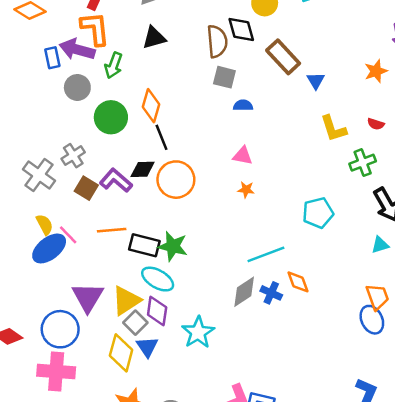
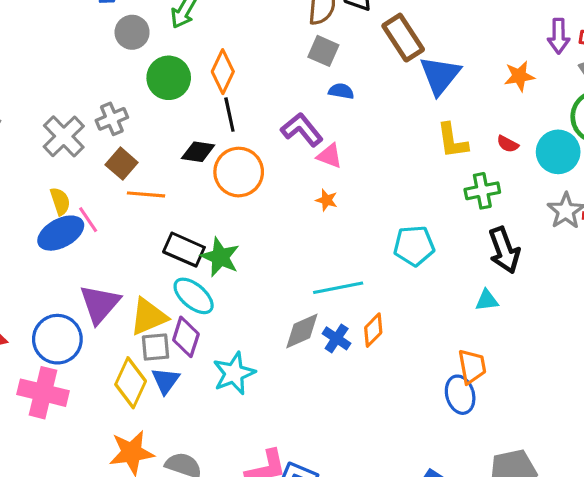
blue triangle: (316, 81) -> (440, 75), size x1.8
purple L-shape: (116, 180) -> (302, 130), moved
orange line: (112, 230) -> (146, 194), moved
orange diamond: (298, 282) -> (373, 330), turned 55
gray square: (135, 323) -> (155, 347), turned 30

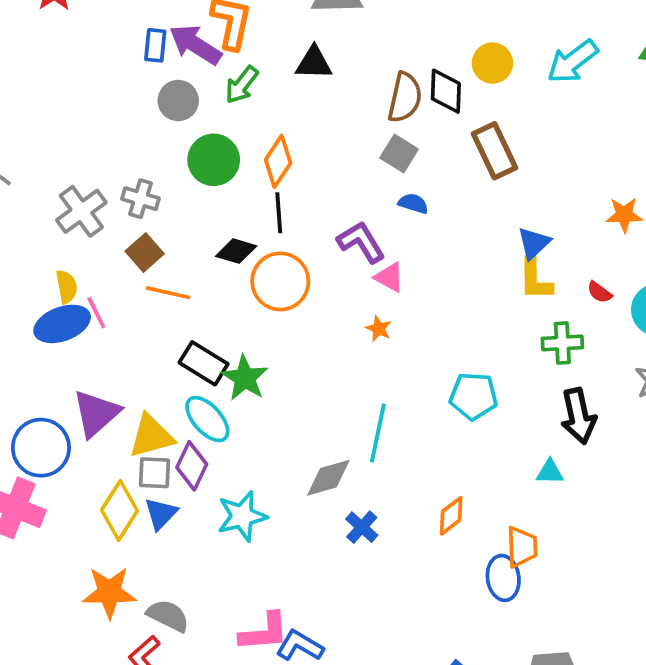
blue triangle: (440, 75) -> (534, 243), moved, size x0.7
gray cross: (112, 119) -> (141, 199), turned 32
cyan line: (338, 288) -> (378, 433), turned -75
orange diamond: (373, 330) -> (451, 516), moved
blue cross: (337, 338) -> (362, 527), moved

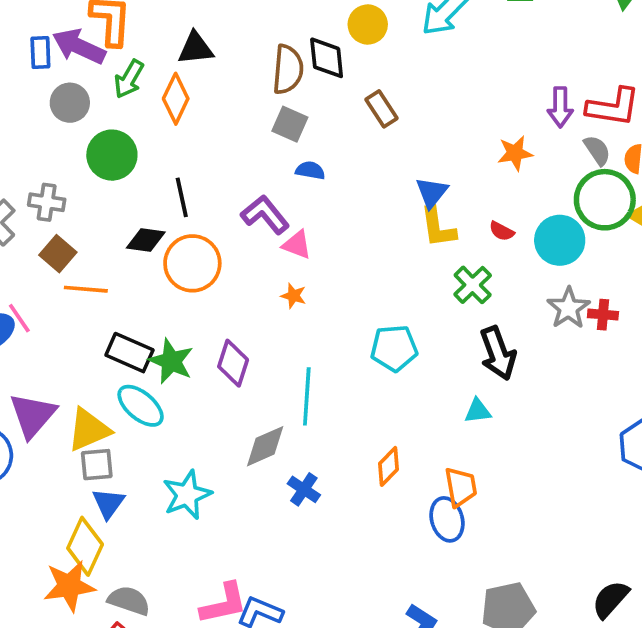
brown rectangle: (495, 151) -> (381, 109), size x0.7
orange diamond: (278, 161) -> (176, 99), moved
green cross: (562, 343) -> (473, 285), turned -33
purple diamond: (192, 466) -> (233, 363), moved
yellow diamond: (120, 510) -> (85, 546), moved

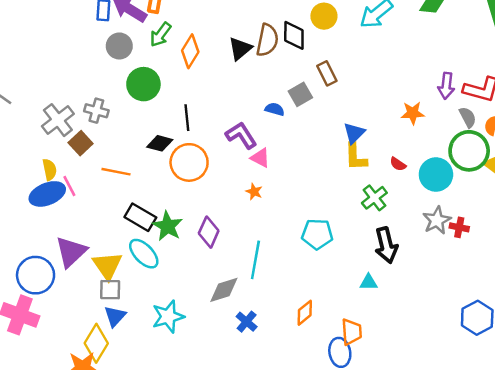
black triangle: (196, 48) -> (240, 49), moved, turned -40
gray square: (290, 124) -> (300, 94), moved, turned 30
brown square: (58, 254) -> (81, 143), moved
yellow triangle: (89, 430) -> (107, 266), turned -48

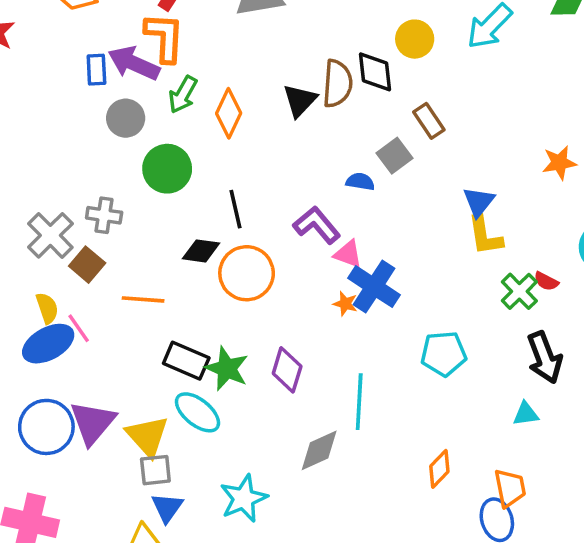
red semicircle: (398, 164) -> (546, 281), moved
blue circle: (36, 275) -> (46, 427), moved
blue cross: (247, 322) -> (374, 287), moved, size x1.6

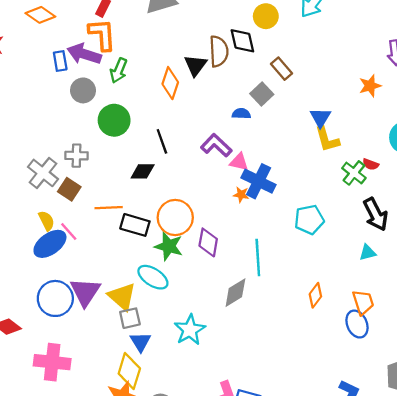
orange diamond: (229, 113) -> (170, 83), moved
orange circle: (247, 273) -> (175, 217), moved
black rectangle: (186, 361) -> (135, 225), moved

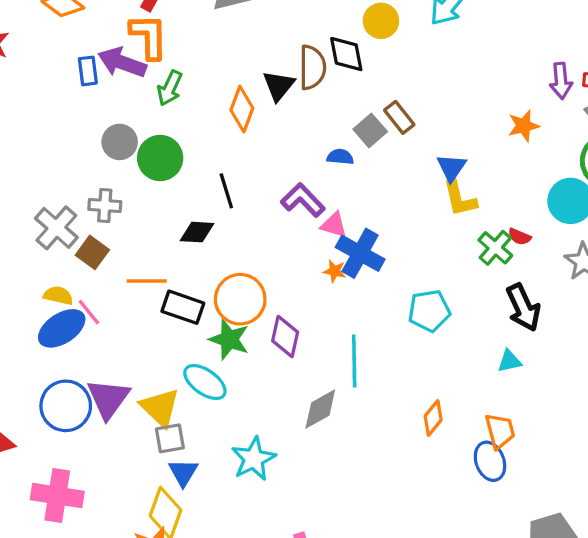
brown rectangle: (281, 69) -> (399, 117), moved
gray circle: (83, 90) -> (120, 142), moved
yellow semicircle: (46, 221) -> (58, 296), turned -54

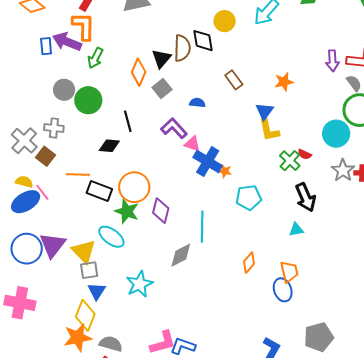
orange star: (524, 126) -> (284, 82), moved
gray square: (370, 130) -> (162, 89), moved
orange star: (335, 271) -> (225, 171), moved

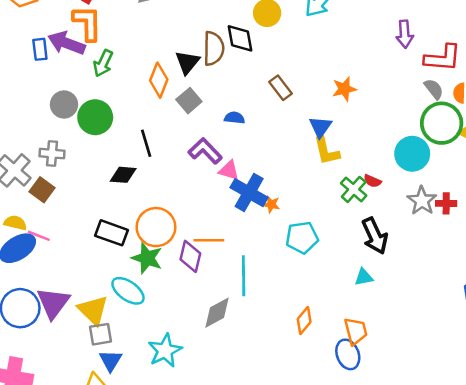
purple arrow: (332, 61) -> (405, 34), moved
orange line: (78, 174) -> (209, 240), moved
pink line: (42, 192) -> (39, 236), turned -30

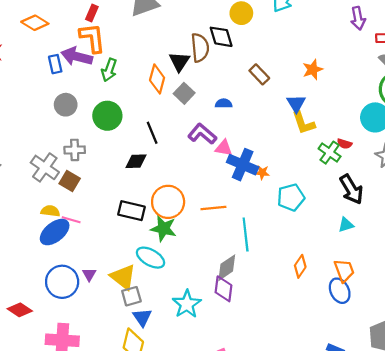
gray circle: (64, 104) -> (66, 105), moved
purple diamond: (190, 256) -> (223, 289), moved
purple triangle: (53, 303) -> (89, 274), size x0.5

